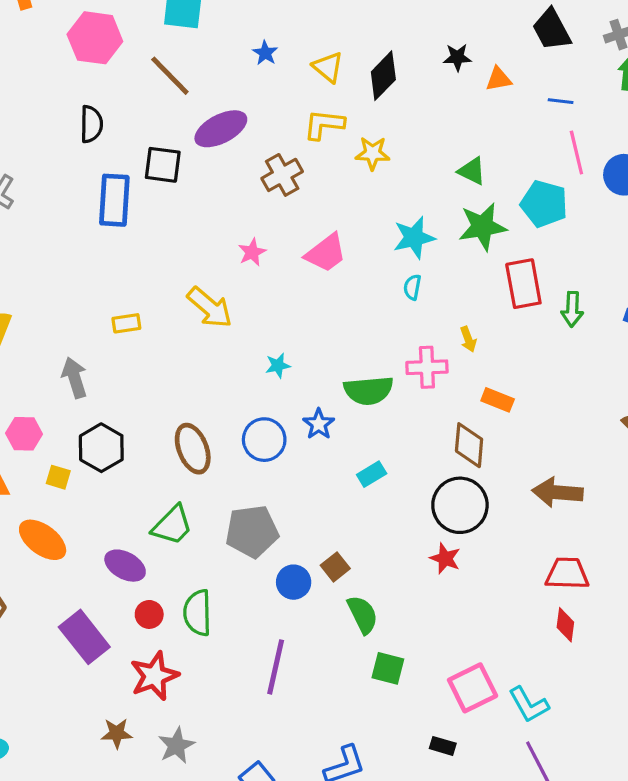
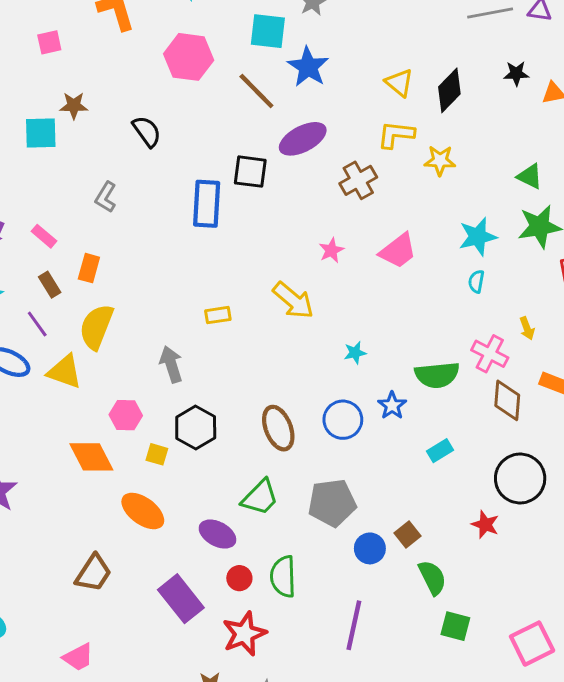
blue star: (265, 53) -> (308, 67), moved, size x1.8
black semicircle: (91, 124) -> (147, 131), moved, turned -36
pink cross: (427, 367) -> (490, 354), turned 30
brown diamond: (469, 445) -> (507, 400), moved
red star: (445, 558) -> (485, 525), moved

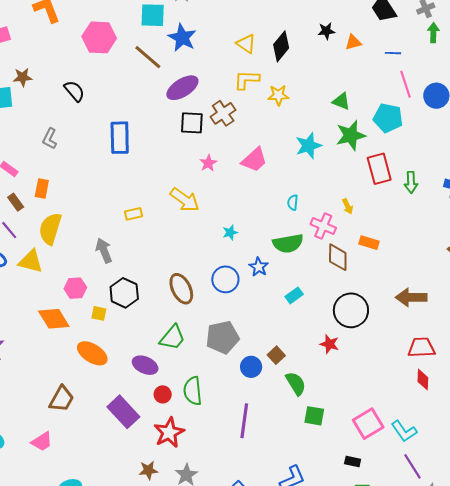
black square: (250, 172) -> (192, 123), moved
cyan semicircle: (476, 281) -> (293, 202), moved
pink trapezoid: (78, 657) -> (42, 442), moved

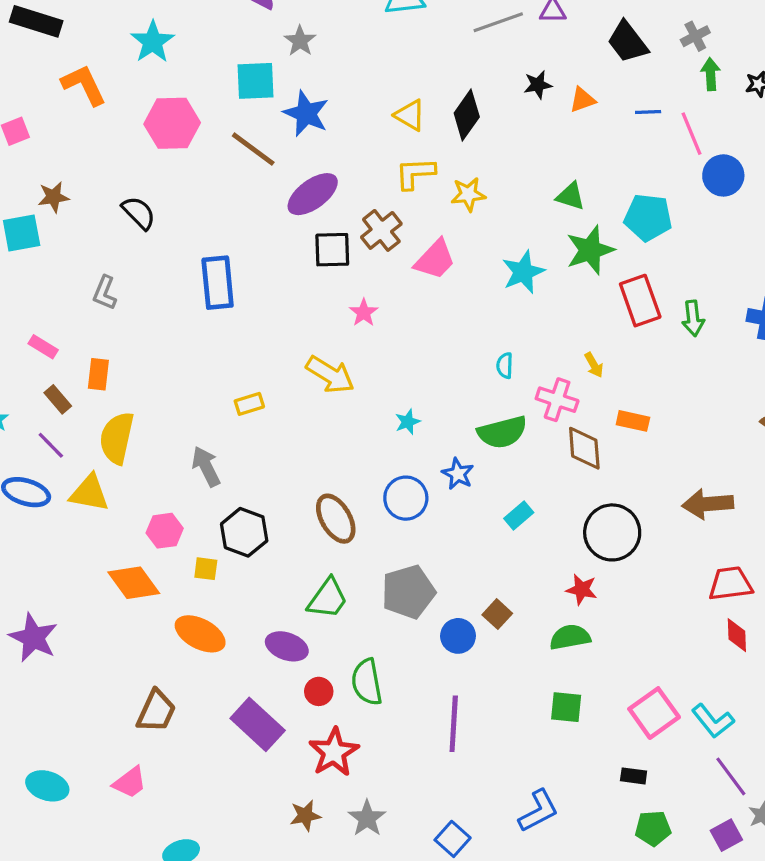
pink line: (406, 84) -> (692, 134), moved
pink trapezoid: (254, 160) -> (435, 260), moved
green semicircle: (296, 384) -> (570, 637), moved, turned -65

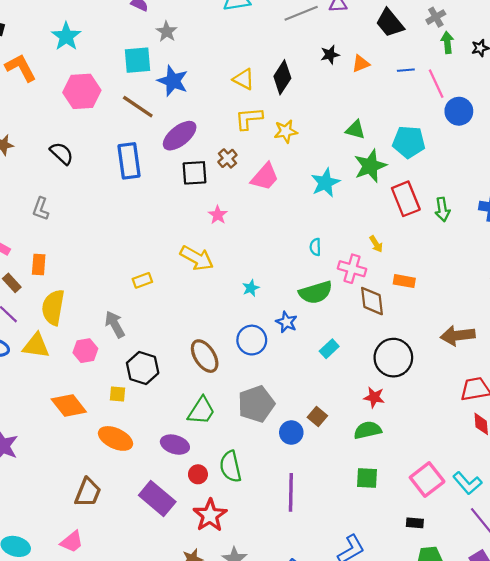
brown cross: (381, 230) -> (227, 158), size x0.7
blue rectangle: (218, 283) -> (129, 161), moved
pink hexagon: (165, 531) -> (85, 351), moved

